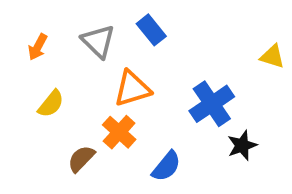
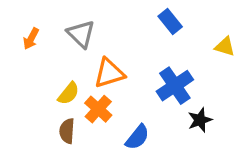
blue rectangle: (151, 30) -> (170, 21), moved
yellow semicircle: (51, 104) -> (69, 93), moved
brown semicircle: (81, 159) -> (67, 131), turned -40

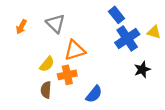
blue cross: (175, 86) -> (127, 39), moved
orange cross: (98, 109) -> (67, 75), turned 36
black star: (200, 120) -> (142, 70), moved

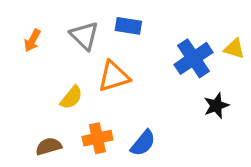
blue rectangle: (116, 15) -> (128, 26), moved, turned -42
orange cross: (67, 75) -> (97, 138), moved
brown semicircle: (46, 90) -> (49, 146), moved, turned 70

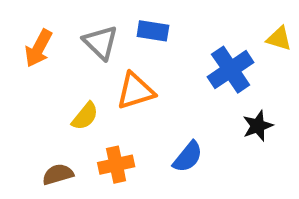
orange arrow: (32, 40) -> (38, 48), size x1.4
yellow triangle: (234, 49) -> (279, 39), moved
blue semicircle: (143, 143) -> (188, 157), moved

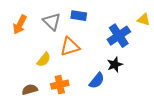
black star: (258, 126) -> (115, 65), moved

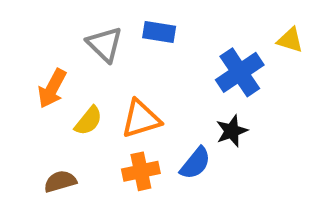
orange arrow: (20, 25) -> (52, 89), moved
orange triangle: (70, 47) -> (141, 119), moved
orange cross: (60, 85) -> (141, 171), moved

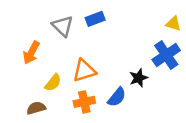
blue rectangle: (159, 32) -> (95, 19), turned -30
blue cross: (240, 72) -> (166, 55), moved
yellow semicircle: (88, 121) -> (53, 83), moved

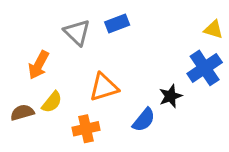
yellow semicircle: (53, 83) -> (52, 102), moved
orange cross: (84, 102) -> (86, 129), moved
brown semicircle: (36, 108) -> (22, 112), moved

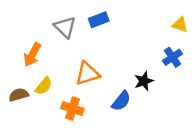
blue cross: (205, 68) -> (173, 57), size x0.7
orange cross: (86, 129) -> (72, 109), turned 30

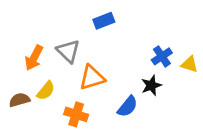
yellow triangle: (180, 25) -> (190, 64), moved
gray triangle: (65, 27) -> (68, 51), moved
blue cross: (173, 57) -> (162, 56), moved

